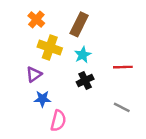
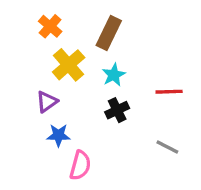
yellow cross: (50, 48) -> (69, 65), turned 30

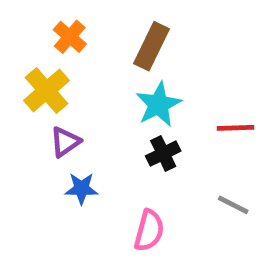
yellow cross: (69, 65) -> (46, 90), moved
cyan star: (114, 75) -> (158, 104), size x1.4
pink semicircle: (80, 165) -> (149, 231), moved

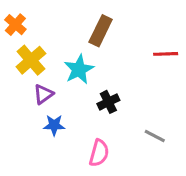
orange cross: (70, 37) -> (15, 25), moved
cyan star: (158, 104) -> (79, 69), moved
red line: (236, 128) -> (166, 54), moved

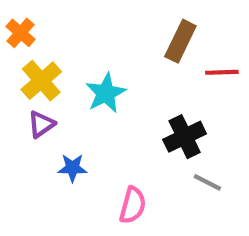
brown rectangle: (101, 31) -> (180, 41), moved
purple triangle: (43, 94) -> (41, 124), moved
black cross: (108, 102) -> (185, 137), moved, size x1.4

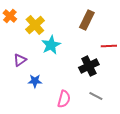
red line: (222, 72) -> (109, 46), moved
yellow cross: (41, 81) -> (35, 25), moved
gray line: (207, 182) -> (96, 96), moved

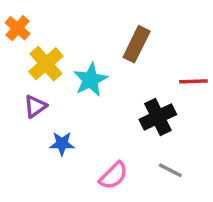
brown rectangle: (87, 20) -> (137, 44), moved
yellow cross: (35, 25) -> (46, 64), moved
pink semicircle: (64, 99) -> (113, 176), turned 30

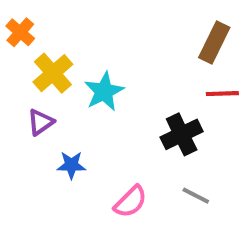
brown rectangle: (137, 44) -> (214, 43), moved

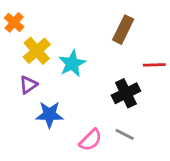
brown rectangle: (214, 43) -> (123, 30), moved
blue star: (71, 165) -> (49, 114), size x1.4
gray line: (196, 196) -> (125, 134), moved

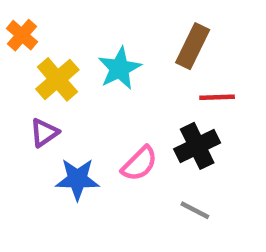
cyan star: (72, 64) -> (120, 68), moved
red line: (154, 65) -> (217, 97), moved
pink semicircle: (91, 140) -> (139, 164), moved

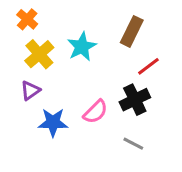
orange cross: (22, 35) -> (27, 19), moved
red line: (217, 97) -> (148, 66), turned -35

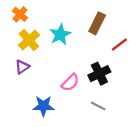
red line: (148, 66) -> (119, 45), moved
blue star: (53, 122) -> (43, 106), moved

